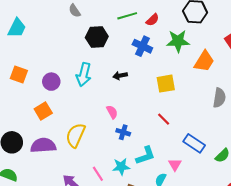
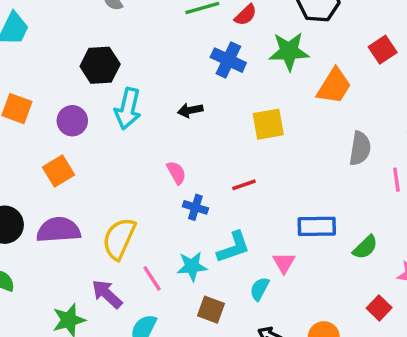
black hexagon: (97, 37) -> (100, 65), moved
red line: (164, 119) -> (244, 185), moved, turned -64
yellow semicircle: (76, 135) -> (119, 239), moved
blue rectangle: (194, 143) -> (317, 226), turned -35

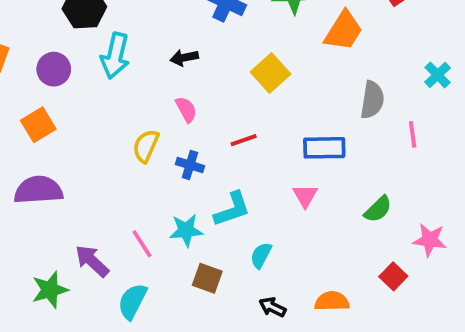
yellow square: (268, 124) -> (271, 73), turned -32
pink semicircle: (176, 173) -> (186, 109), moved
blue rectangle: (317, 226) -> (324, 148), moved
yellow semicircle: (119, 239) -> (146, 146), moved, size x0.7
pink triangle: (284, 263) -> (305, 196), moved

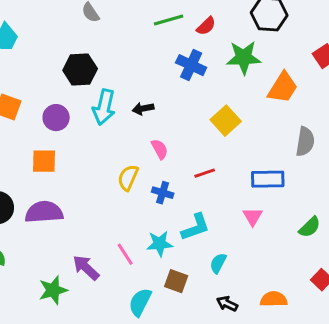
black arrow: (184, 58) -> (143, 109), moved
orange square: (38, 125) -> (44, 161), turned 32
cyan semicircle: (132, 301) -> (140, 302), moved

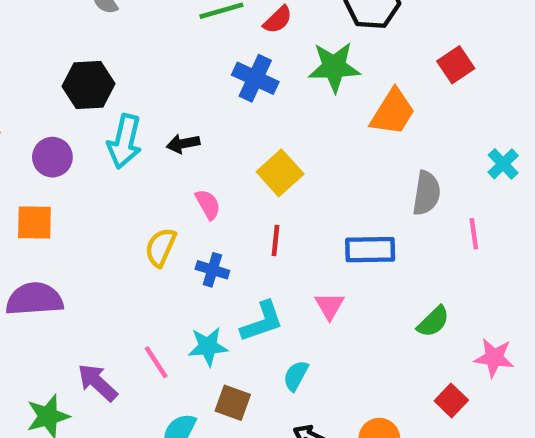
yellow square: (226, 121) -> (280, 173), moved
red line: (205, 173) -> (276, 241), turned -65
pink triangle: (253, 217) -> (330, 306), moved

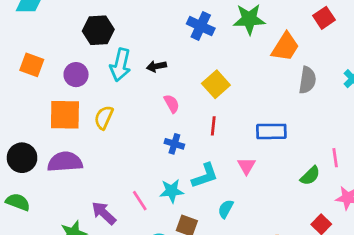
gray semicircle: (426, 193) -> (307, 80), moved
orange square: (34, 222) -> (65, 115), size x1.4
pink line: (474, 234) -> (335, 158), moved
yellow semicircle: (161, 247) -> (104, 118), moved

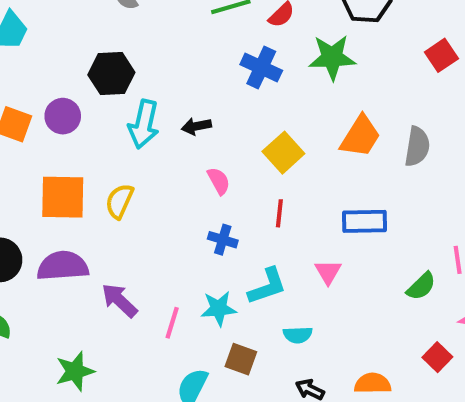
orange trapezoid: (285, 47) -> (360, 136), moved
purple circle: (76, 75) -> (63, 116), moved
pink line: (140, 201) -> (172, 323), turned 50
cyan semicircle: (226, 209) -> (298, 335), turned -120
purple arrow: (104, 213) -> (119, 300), moved

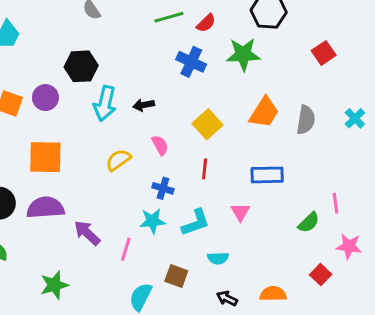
yellow semicircle: (119, 201) -> (118, 160), moved, turned 30
cyan star: (219, 308) -> (153, 221), moved

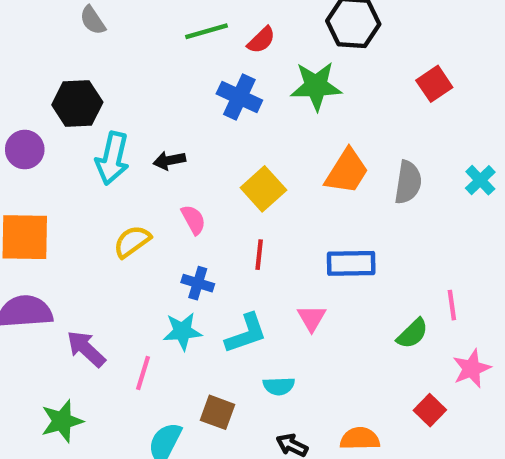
pink star: (349, 246) -> (472, 369), turned -30
green star: (54, 285) -> (62, 421), moved

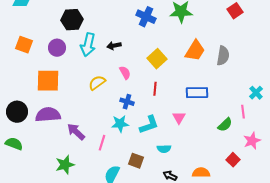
purple circle: (25, 150) -> (57, 48), moved
cyan cross: (480, 180) -> (256, 93), moved

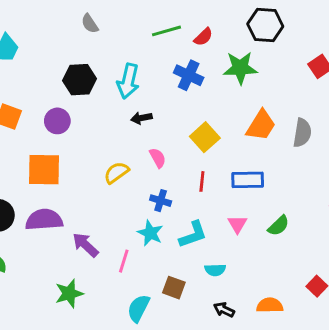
cyan arrow: (88, 45) -> (128, 81), moved
blue rectangle: (197, 93) -> (248, 180), moved
cyan star: (120, 124) -> (150, 233), turned 30
green semicircle: (225, 125) -> (279, 226), moved

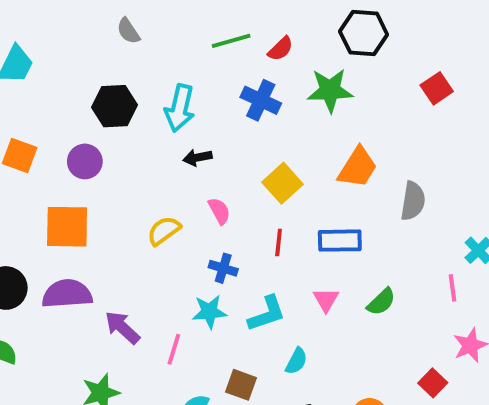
gray semicircle: (302, 133) -> (413, 201), moved
cyan star: (150, 233) -> (209, 312), turned -30
cyan semicircle: (215, 270) -> (296, 361), turned -60

